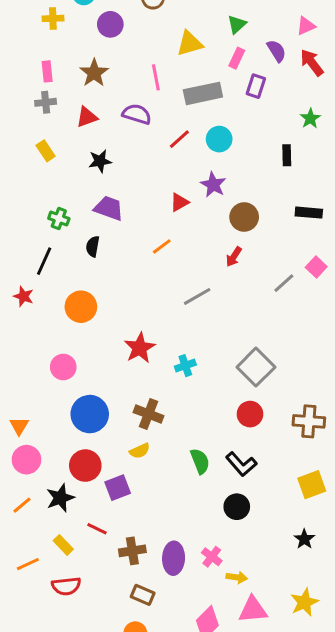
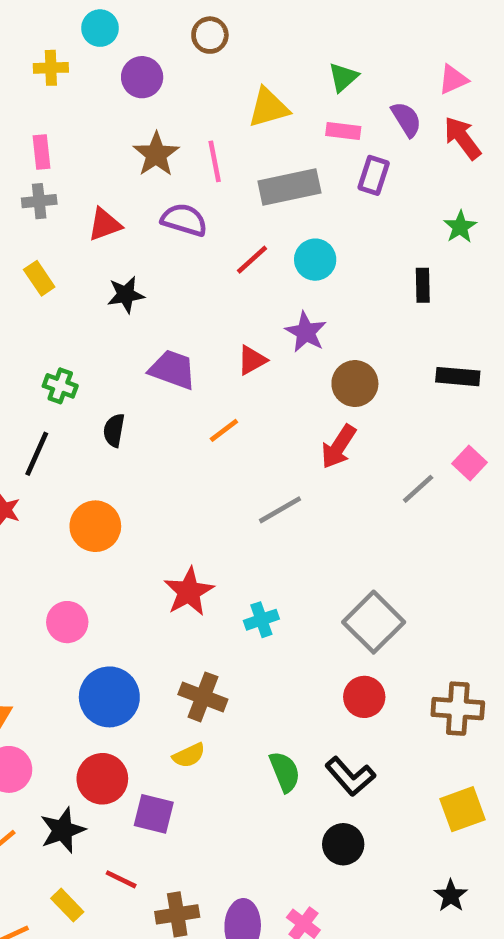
pink rectangle: (237, 58) -> (343, 131), turned 72
brown star: (94, 73) -> (156, 154), moved
purple trapezoid: (109, 208) -> (172, 370), moved
red arrow: (234, 257) -> (339, 447), size x1.4
purple square: (118, 488) -> (154, 814), turned 35

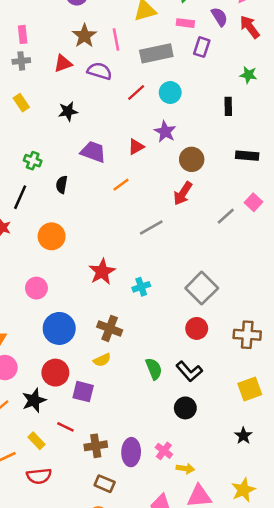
red triangle: (105, 225) -> (63, 63), moved
green star: (460, 227) -> (248, 75), turned -30

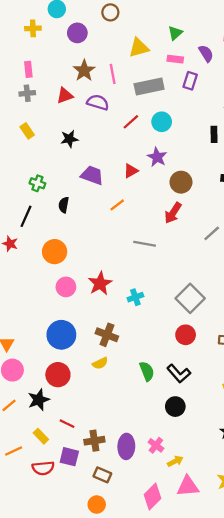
gray line: (151, 228) -> (145, 244), turned 40
pink circle: (36, 288) -> (66, 287), moved
purple square: (83, 392) -> (69, 457), moved
yellow arrow: (185, 469) -> (175, 461), turned -35

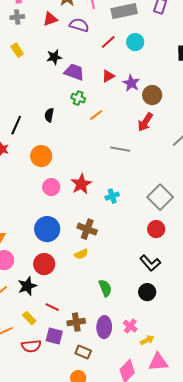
purple star: (157, 157) -> (131, 83), moved
red triangle: (131, 171) -> (108, 76), moved
purple trapezoid: (92, 175) -> (74, 72), moved
green cross: (37, 183) -> (78, 98), moved
green semicircle: (147, 371) -> (105, 288), moved

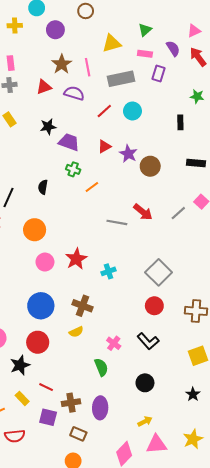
red arrow: (145, 122) -> (143, 212), moved, turned -84
black circle: (147, 292) -> (145, 383), moved
pink cross: (130, 326) -> (114, 343), moved
red semicircle: (31, 346) -> (15, 436), moved

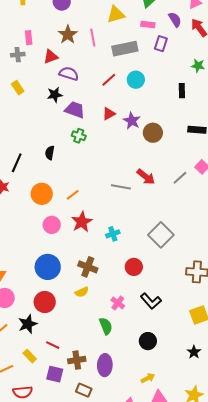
pink rectangle: (11, 63) -> (29, 38), moved
purple semicircle: (74, 93) -> (69, 74), moved
orange line: (92, 187) -> (73, 195), moved
red circle: (154, 306) -> (134, 267), moved

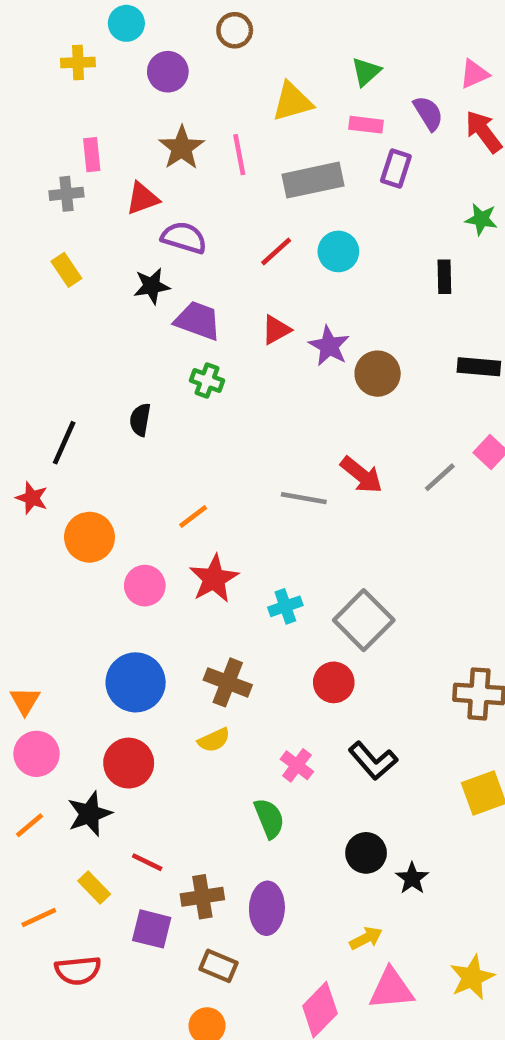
orange circle: (42, 194) -> (89, 537), moved
gray square: (161, 235) -> (364, 620), moved
black star: (194, 352) -> (412, 878), moved

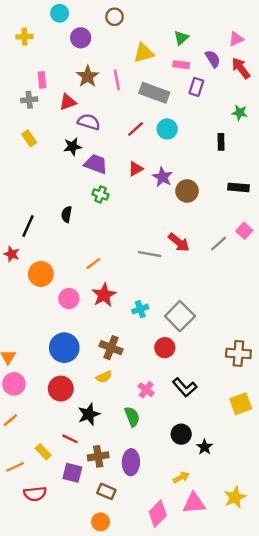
yellow cross: (78, 62) -> (24, 37), moved
gray rectangle: (313, 180) -> (154, 93), turned 32
black star: (89, 814) -> (89, 414), moved

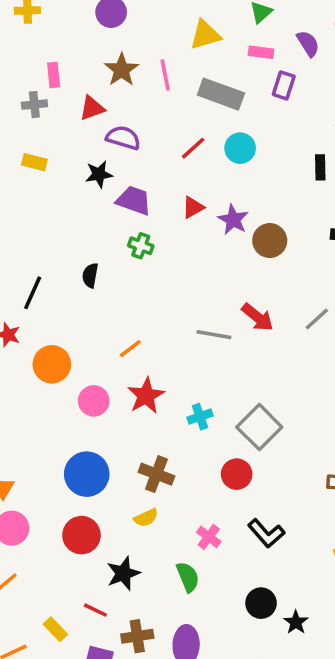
yellow rectangle: (29, 138) -> (34, 162), turned -42

